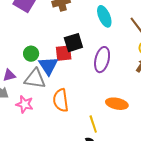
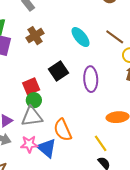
red square: (64, 53) -> (31, 86), moved
green circle: (31, 54) -> (34, 100), moved
blue triangle: (48, 66) -> (47, 148), moved

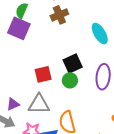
brown cross: (35, 36) -> (59, 15), moved
green circle: (34, 100) -> (70, 80), moved

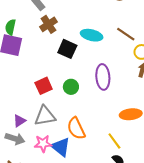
cyan ellipse: (100, 34) -> (92, 35), turned -35
black square: (73, 64) -> (67, 49), moved, turned -30

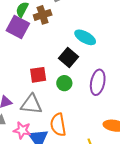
brown cross: (48, 24) -> (43, 15), moved
cyan ellipse: (92, 35) -> (85, 37), moved
black square: (67, 49) -> (69, 57), moved

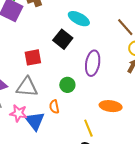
green circle: (64, 83) -> (67, 85), moved
orange semicircle: (58, 125) -> (54, 107), size x0.6

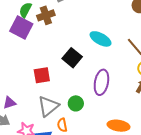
cyan ellipse: (79, 19) -> (101, 39), moved
gray triangle: (27, 87) -> (48, 106), moved, turned -45

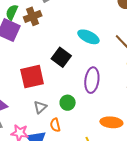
red square: (42, 75) -> (32, 77), size x1.4
gray triangle: (48, 106) -> (40, 107), size x0.6

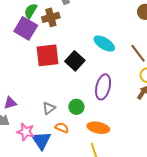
red square: (32, 77) -> (48, 55), moved
orange ellipse: (111, 122) -> (98, 128), moved
orange semicircle: (55, 125) -> (62, 128), turned 120

